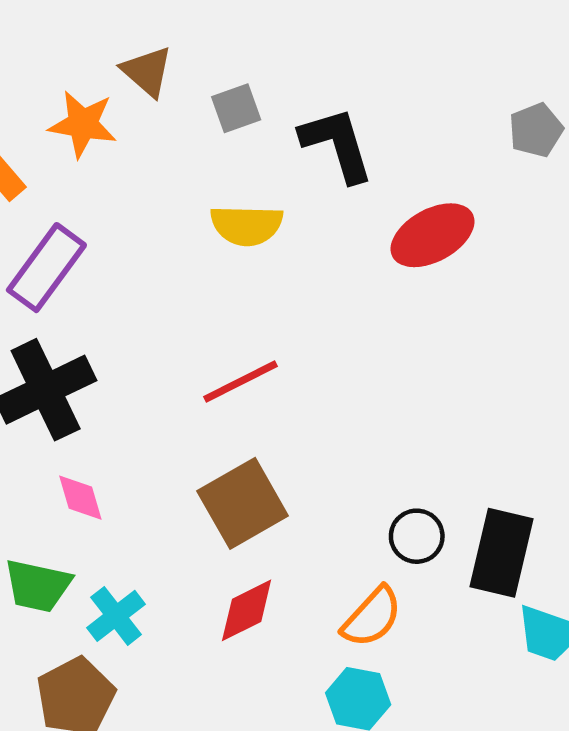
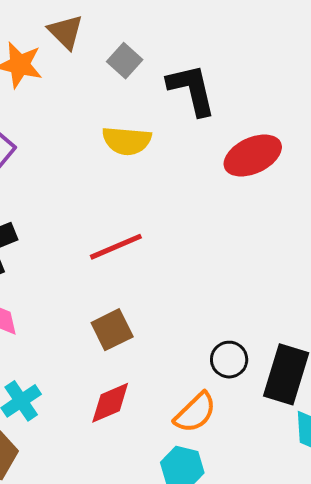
gray square: (236, 108) -> (125, 61), turned -32
brown square: (243, 503) -> (112, 330), size x0.7

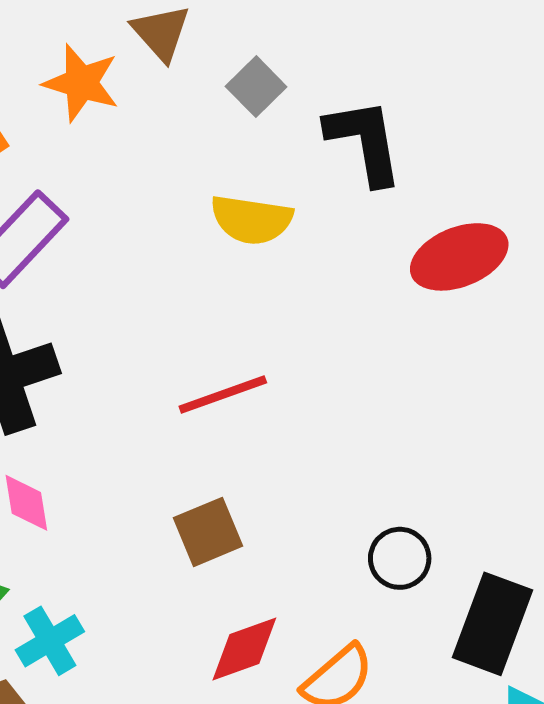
black circle: (229, 360) -> (400, 558), moved
red diamond: (110, 403) -> (244, 649), moved

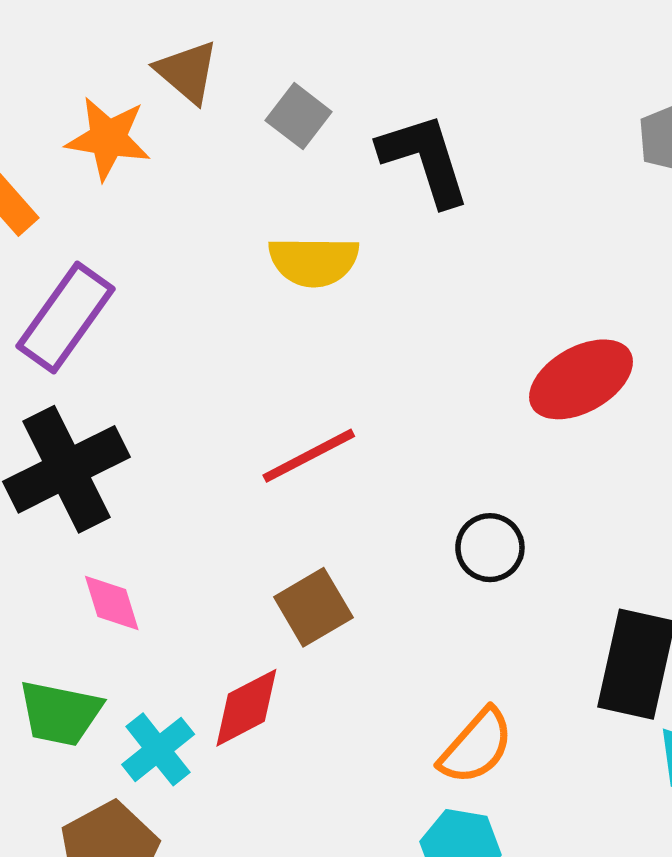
red ellipse: (459, 257) -> (581, 379), moved
black circle: (400, 558) -> (490, 548), moved
red diamond: (244, 649) -> (246, 708), moved

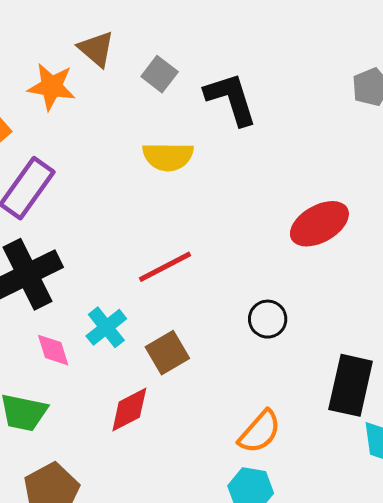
cyan cross: (158, 749) -> (106, 327), moved

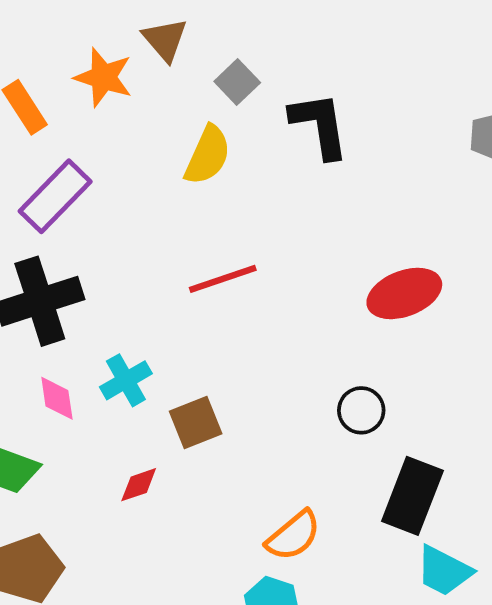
yellow semicircle: (168, 157) -> (208, 155), moved, turned -75
red line: (165, 267) -> (223, 279), moved
black circle: (268, 319) -> (361, 410), moved
red diamond: (129, 410) -> (139, 485), size x0.7

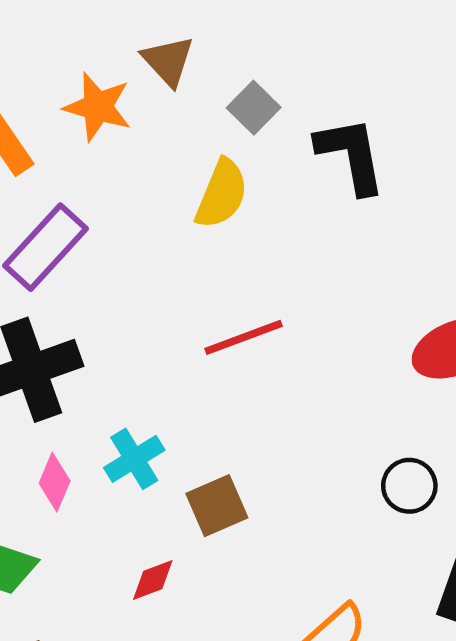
pink diamond: (57, 398) -> (55, 482), turned 33

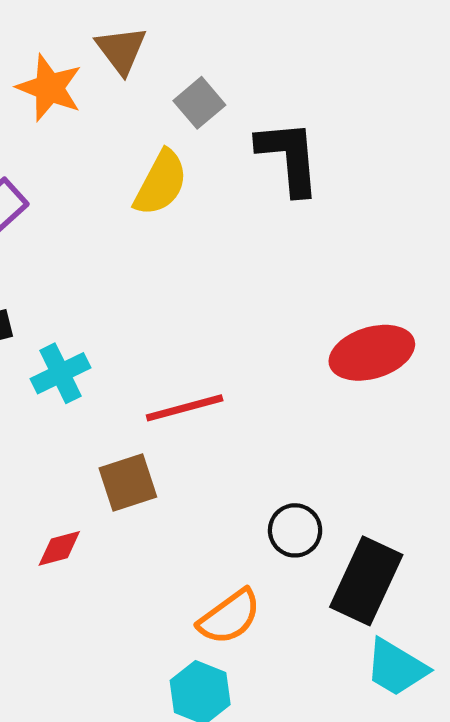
red line: (244, 337) -> (185, 408), moved
cyan cross: (134, 459) -> (60, 373), moved
black circle: (409, 486) -> (295, 530), moved

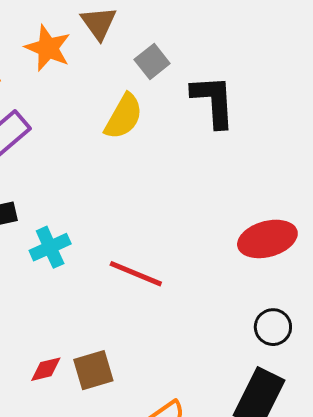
red line: (185, 408) -> (136, 274), turned 36
brown square: (128, 483) -> (93, 370), moved
black circle: (295, 530) -> (273, 327), moved

